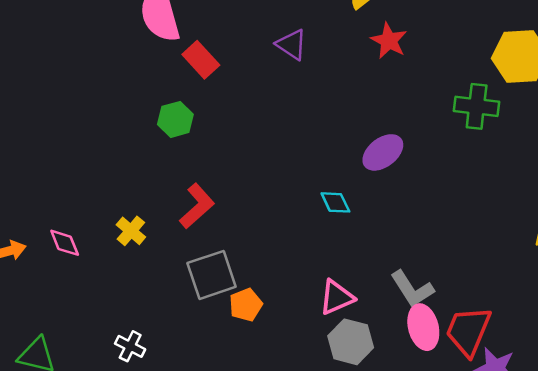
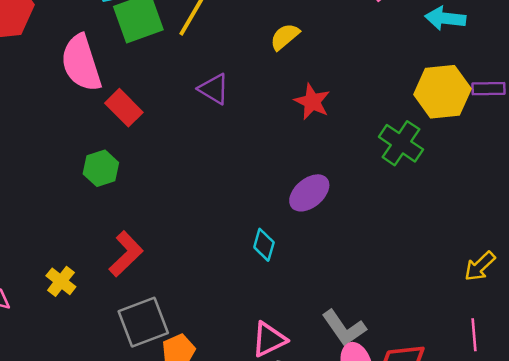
red star: (389, 41) -> (312, 102), moved
green cross: (477, 106) -> (401, 143), turned 30
cyan diamond: (335, 202) -> (264, 245), turned 44

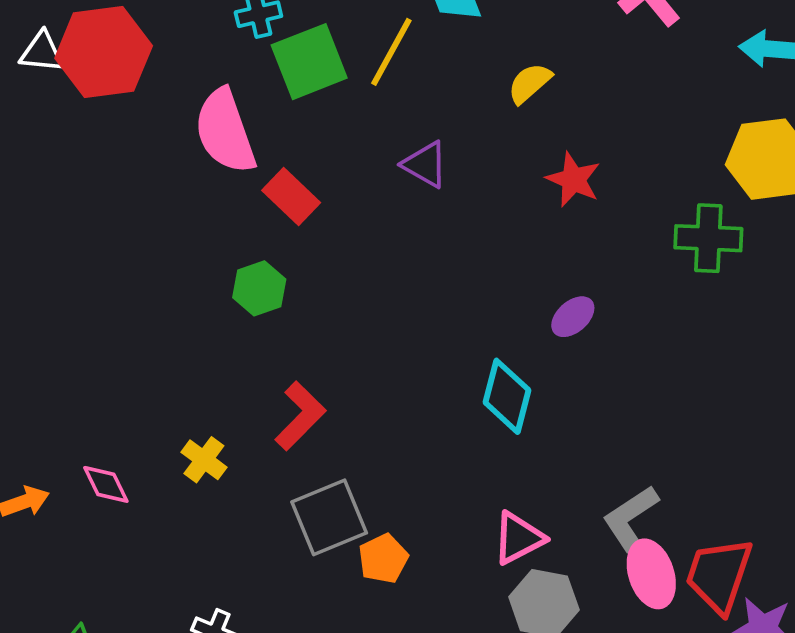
green cross: (401, 143) -> (708, 238), turned -30
purple ellipse: (309, 193) -> (573, 317), size x0.7
cyan diamond: (264, 245) -> (507, 396), size x1.5
gray L-shape: (344, 328) -> (631, 518), turned 93

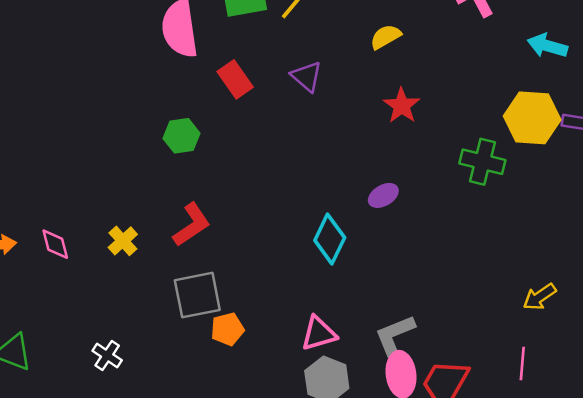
red rectangle: (291, 197) -> (235, 79), moved

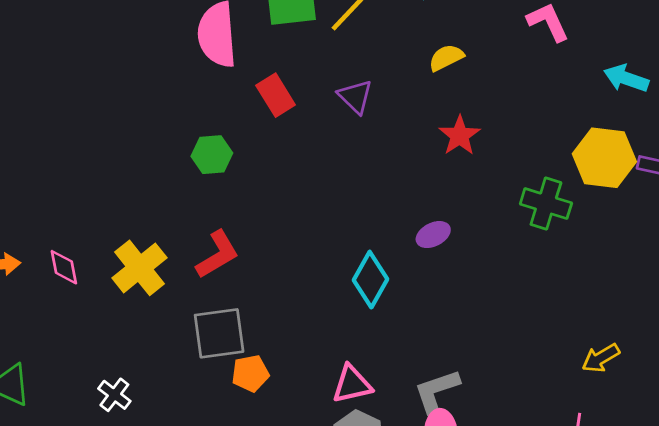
yellow cross: (123, 241) -> (140, 268), size x1.6

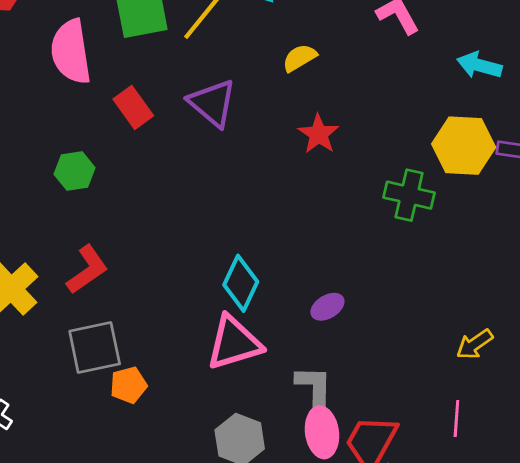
purple triangle: (355, 97) -> (212, 103), size x1.4
purple ellipse: (433, 235) -> (327, 307), moved
pink triangle: (352, 384) -> (234, 343), moved, size x1.4
gray L-shape: (437, 391) -> (314, 389), turned 114

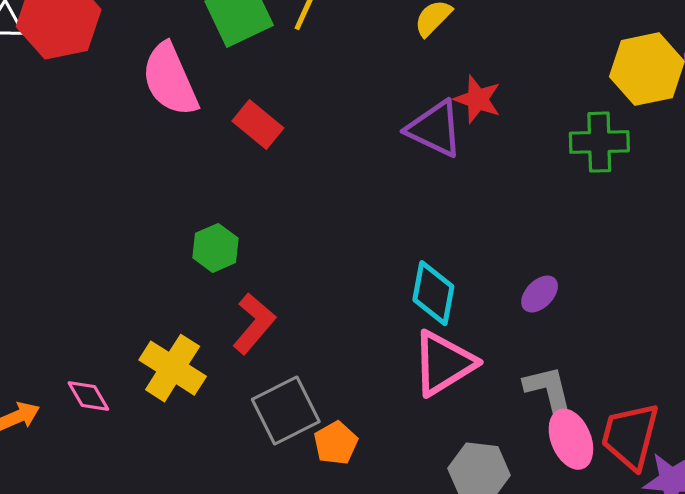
purple triangle: (212, 103) -> (435, 129), moved
green hexagon: (75, 171) -> (215, 248), moved

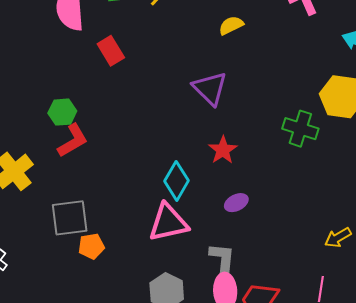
red star: (478, 99) -> (223, 150), moved
red L-shape: (254, 324) -> (73, 141), moved

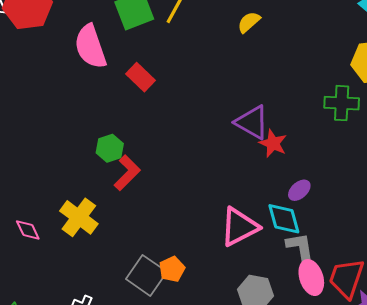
purple triangle: (210, 88) -> (252, 122), moved
cyan diamond: (176, 181) -> (284, 219), moved, turned -30
gray square: (70, 218) -> (146, 275), moved, turned -33

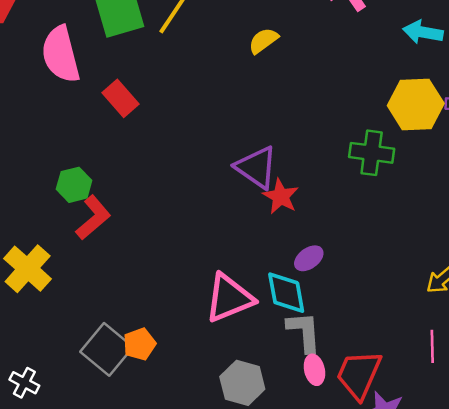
pink ellipse: (311, 278) -> (314, 370), size x0.7

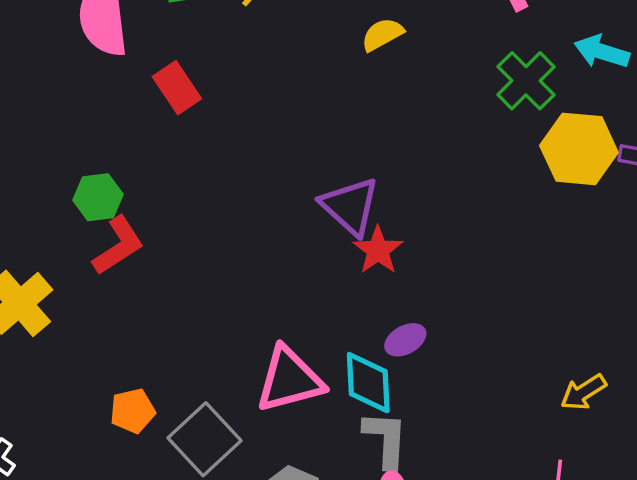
green cross: (372, 153) -> (526, 81), moved, turned 30
orange pentagon: (139, 344) -> (133, 411), moved
gray square: (107, 349) -> (205, 439), moved

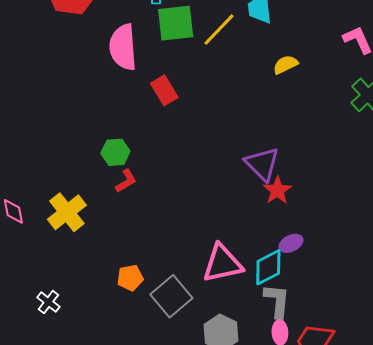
red L-shape: (118, 246) -> (126, 181), size x0.7
cyan diamond: (368, 383) -> (268, 267), turned 63

